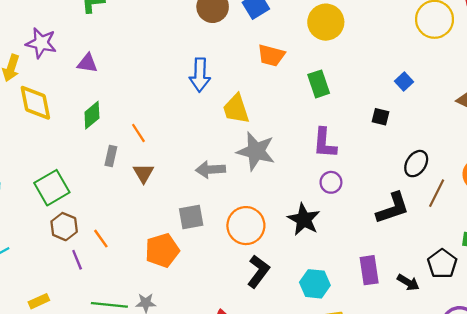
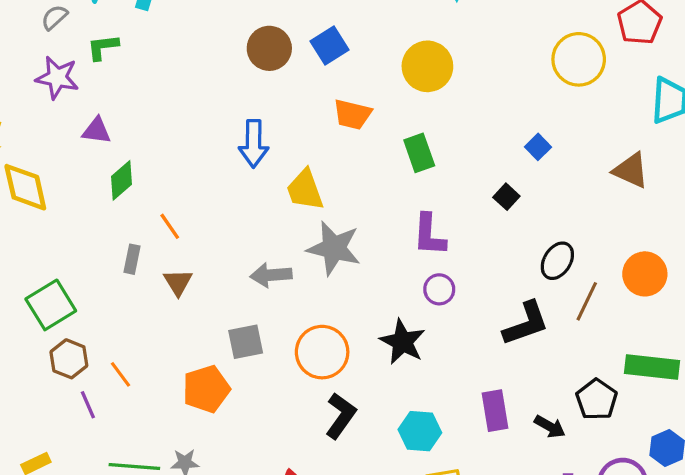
purple star: (41, 43) -> (57, 78), moved
green diamond: (92, 115) -> (122, 180), moved
black square: (381, 117) -> (506, 197), turned 30

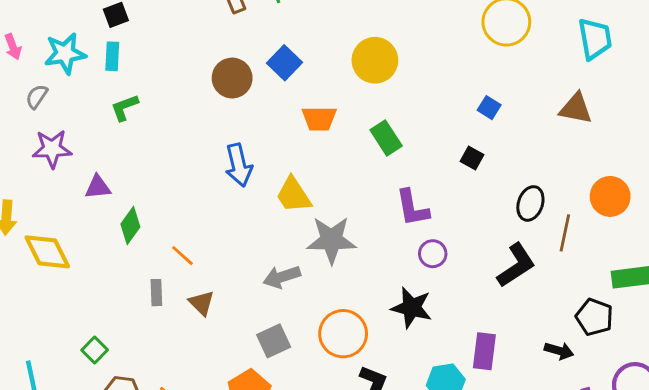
green L-shape: (103, 47) -> (124, 108), moved
green square: (51, 305) -> (95, 350), size x0.6
purple rectangle: (495, 411) -> (484, 351), moved, turned 30

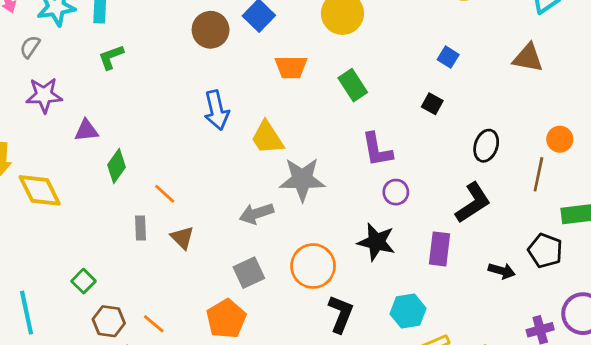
orange circle: (610, 196) -> (560, 139), size x0.7
brown line: (565, 233) -> (538, 174), moved
purple rectangle: (484, 351) -> (439, 249), moved
black arrow: (559, 351) -> (502, 271), moved

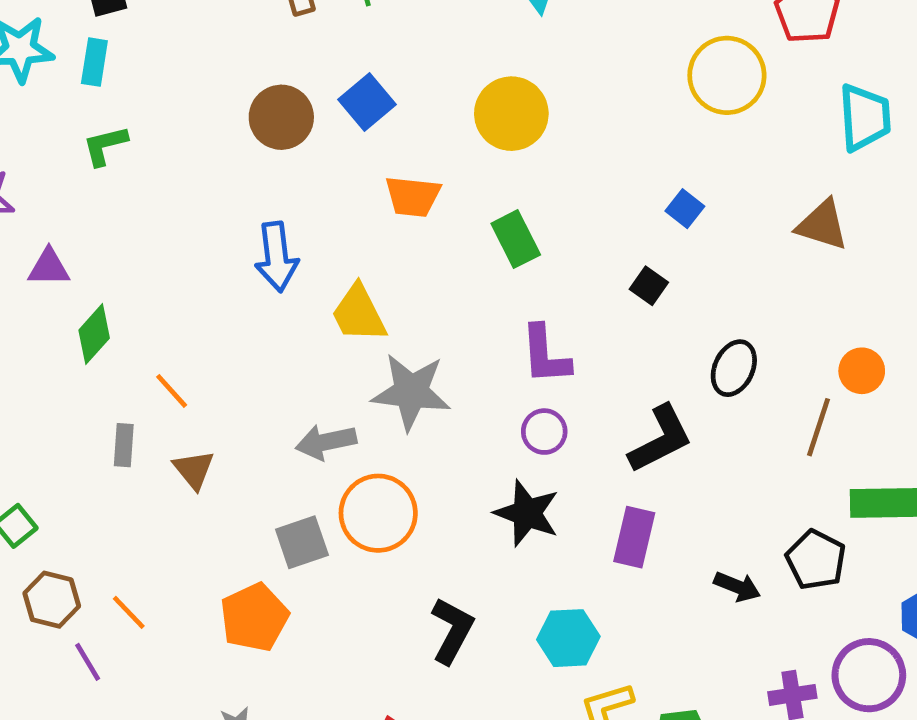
purple circle: (396, 192) -> (544, 432), moved
black L-shape: (473, 203) -> (661, 439), moved
orange circle: (313, 266) -> (378, 513), moved

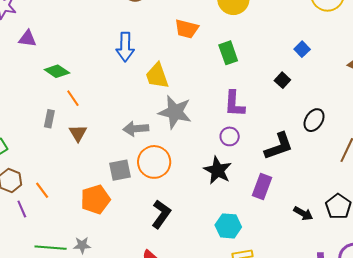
green diamond: (94, 334) -> (57, 71), moved, turned 75
black L-shape: (452, 631) -> (161, 214), moved

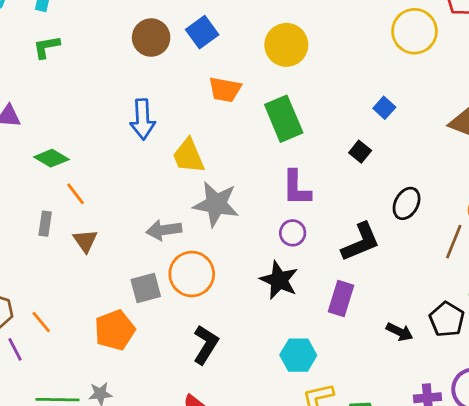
green rectangle: (228, 53) -> (284, 119), size x1.4

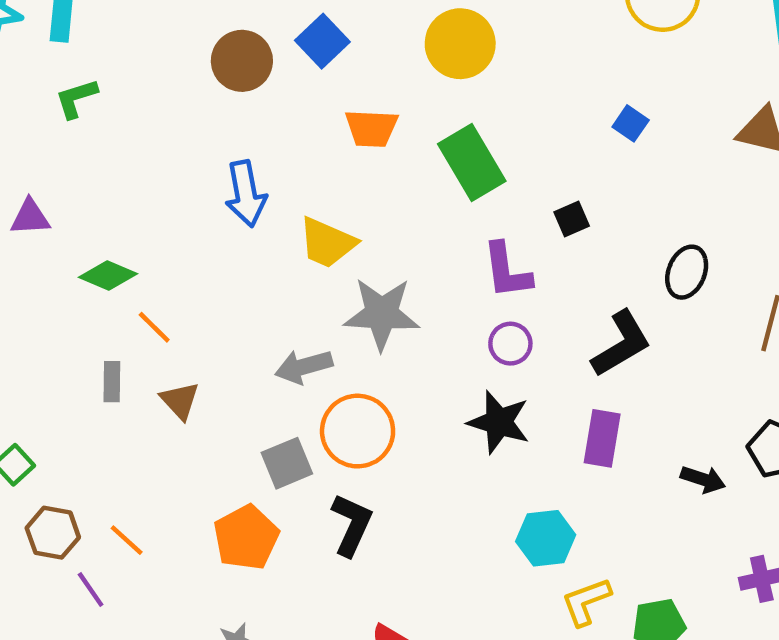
black square: (360, 152) -> (572, 219), moved, turned 35
yellow trapezoid: (189, 156) -> (327, 243), turned -36
black L-shape: (206, 345) -> (352, 525), moved

